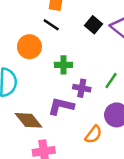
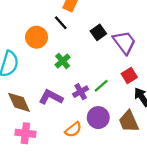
green cross: (63, 65) -> (63, 61), turned 35
purple cross: (82, 88) -> (81, 92), moved, turned 35

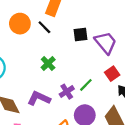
black square: (98, 32) -> (81, 34), turned 32
orange circle: (37, 37) -> (20, 24), moved

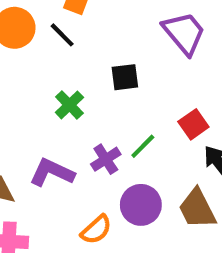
black square: (81, 34) -> (125, 77), moved
purple trapezoid: (106, 43) -> (184, 33), moved

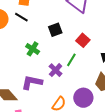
red square: (193, 124) -> (83, 40), moved
purple circle: (141, 205) -> (83, 98), moved

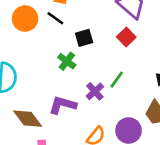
black square: (55, 30) -> (84, 38), moved
red square: (83, 40) -> (126, 37), moved

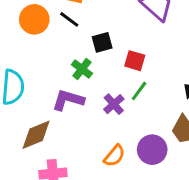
red square: (126, 37) -> (135, 61), moved, turned -30
purple L-shape: (63, 105) -> (68, 100), moved
brown diamond: (28, 119) -> (36, 135), turned -76

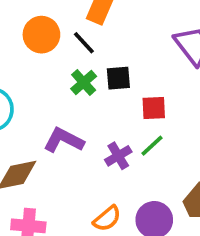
red square: (135, 61) -> (154, 108), turned -30
green cross: (82, 69) -> (84, 82), moved

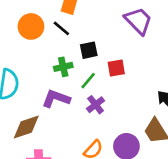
green cross: (84, 82) -> (63, 67), moved, turned 36
green line: (152, 146) -> (88, 81), moved

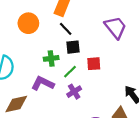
black line: (61, 28) -> (66, 29), moved

